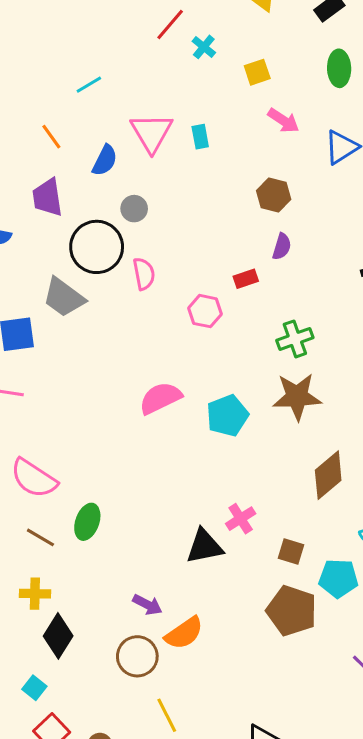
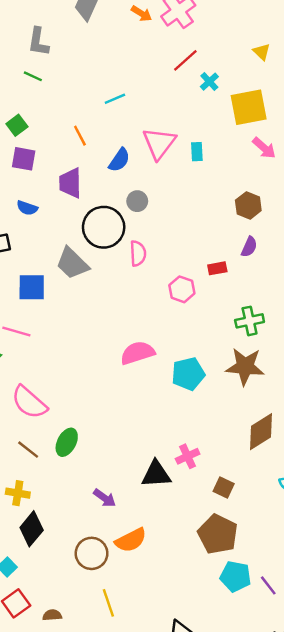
yellow square: (257, 72) -> (249, 107), size x1.8
cyan pentagon: (338, 578) -> (235, 576), moved
purple arrow: (147, 605) -> (105, 498), moved

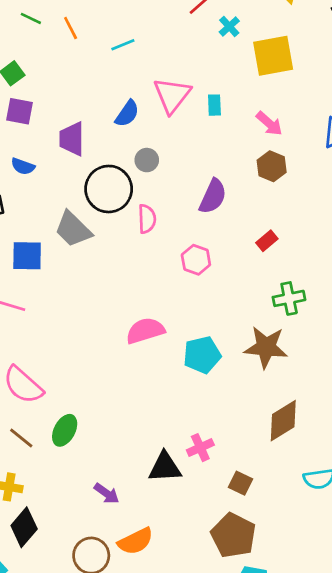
orange line: (80, 136) -> (71, 28), moved
pink arrow: (264, 148) -> (269, 124), moved
purple semicircle: (249, 247) -> (213, 196), moved, size x1.5
red rectangle: (217, 268) -> (267, 241), moved, turned -30
green cross: (250, 321) -> (289, 298), moved

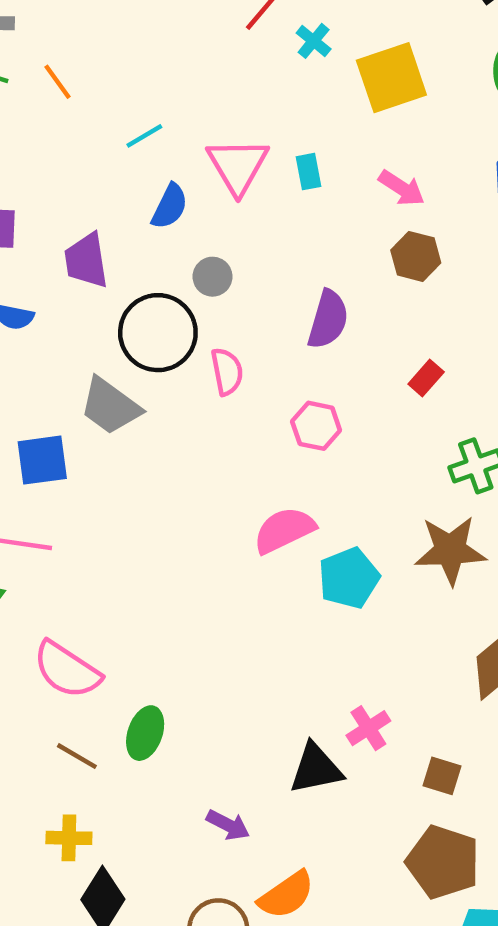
cyan line: (123, 45) -> (144, 136), moved
pink semicircle: (145, 331) -> (284, 530), moved

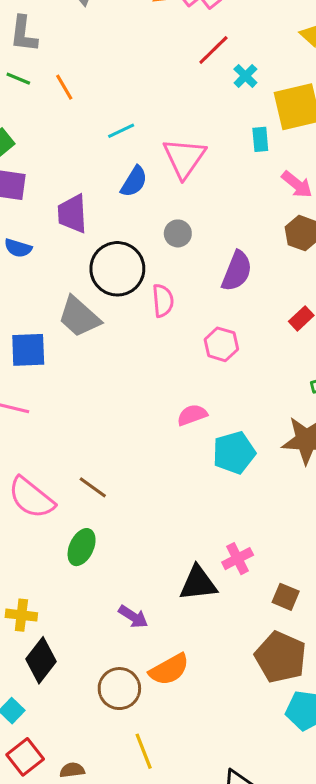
cyan rectangle: (309, 172) -> (260, 139), moved
gray circle: (213, 277) -> (178, 233), moved
pink semicircle: (284, 530) -> (192, 415), size x0.7
brown line: (77, 756) -> (93, 487), moved

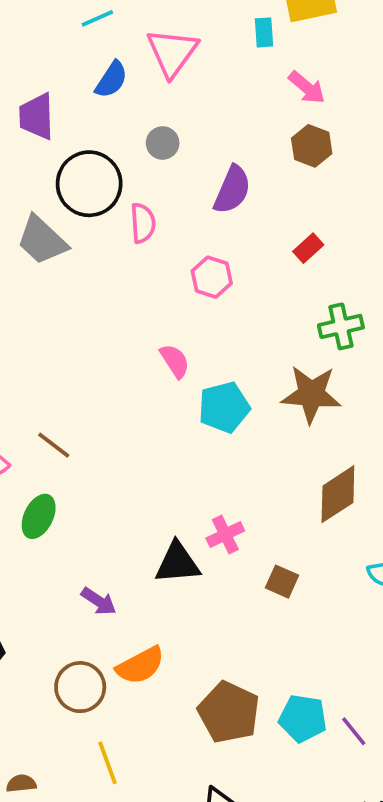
pink semicircle: (192, 415) -> (175, 361), turned 76
brown pentagon: (281, 657) -> (229, 712), moved

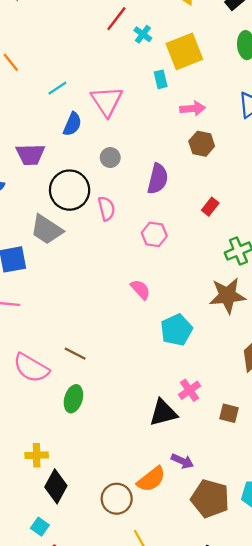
pink arrow: (307, 87) -> (193, 108), turned -35
purple trapezoid: (37, 116) -> (30, 154), turned -80
cyan pentagon: (224, 407) -> (176, 330), moved
purple arrow: (99, 601) -> (182, 461), moved

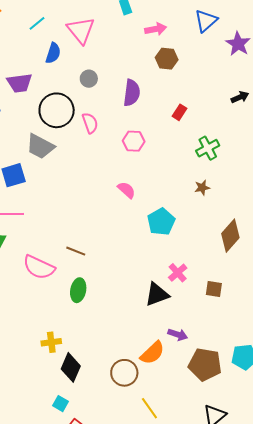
brown star: (227, 296) -> (202, 188), size x0.5

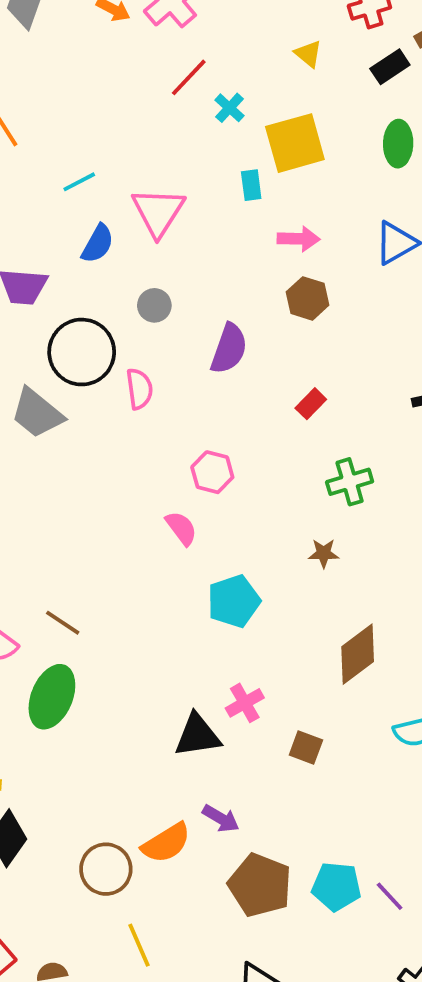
pink hexagon: (134, 141) -> (212, 472), moved
green ellipse: (78, 290) -> (52, 697), size x1.4

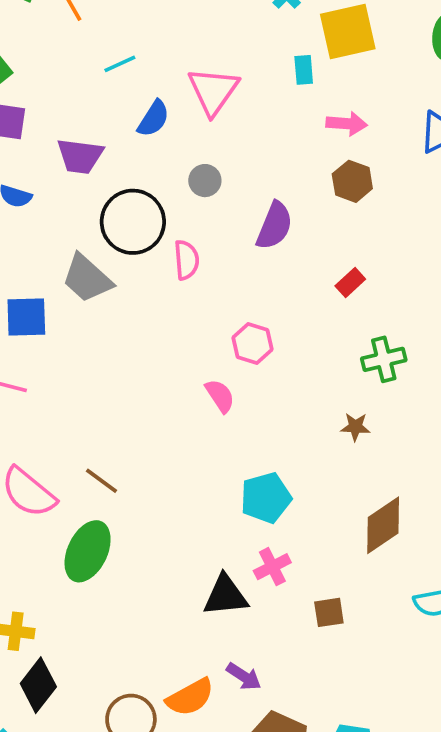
cyan line: (79, 182) -> (120, 64), moved
cyan pentagon: (234, 601) -> (266, 498), moved
brown square: (306, 748) -> (329, 612), turned -32

